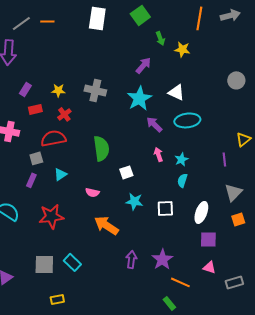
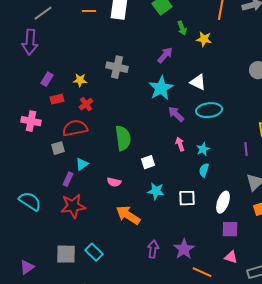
orange line: (47, 21) -> (89, 11), moved
gray cross: (95, 90) -> (117, 67), moved
purple rectangle: (31, 180) -> (68, 179), moved

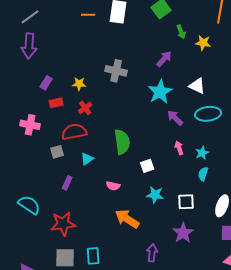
gray line: (43, 13) -> (30, 17), moved
cyan triangle: (82, 164) -> (87, 159), moved
red star: (73, 206) -> (63, 224), moved
purple star: (184, 249) -> (183, 233), moved
cyan rectangle: (94, 252) -> (93, 256), turned 42

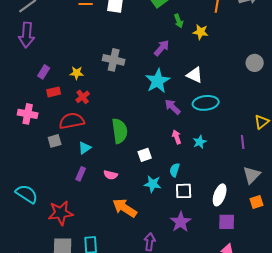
cyan semicircle: (203, 174) -> (175, 170), moved
purple rectangle: (67, 183) -> (81, 174), moved

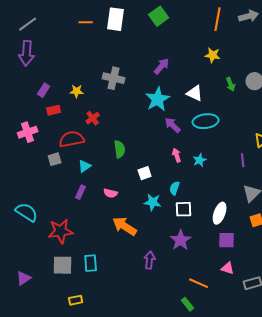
green arrow: (179, 21) -> (231, 84), moved
yellow star: (201, 32) -> (213, 55), moved
red cross: (83, 97) -> (93, 118), moved
pink cross: (28, 114) -> (28, 132), turned -30
green semicircle: (120, 131) -> (120, 149), size x0.7

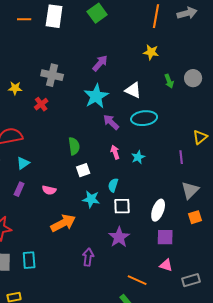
red cross: (93, 118) -> (41, 104), moved
green semicircle: (120, 149) -> (74, 146), moved
orange arrow: (125, 226) -> (63, 223), turned 120

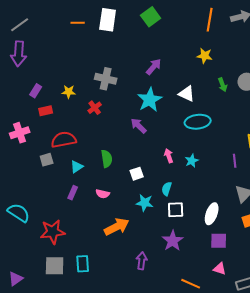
purple arrow: (111, 122) -> (139, 126), moved
green semicircle: (74, 146) -> (107, 159), moved

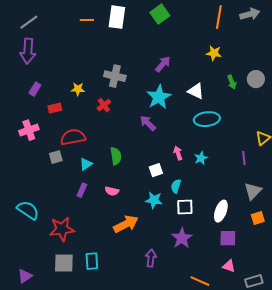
purple rectangle: (36, 91) -> (35, 89), moved
white square: (137, 174) -> (156, 170), moved

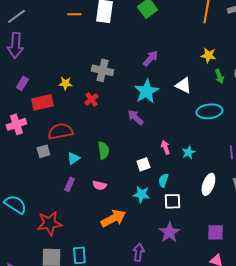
yellow star: (214, 53) -> (208, 55), moved
red rectangle: (55, 108) -> (42, 102), size x1.5
cyan ellipse: (207, 119) -> (209, 111), moved
white ellipse: (221, 211) -> (208, 184), moved

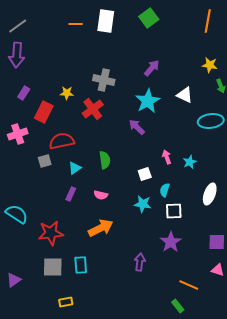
red cross: (91, 99) -> (93, 109), size x1.5
red rectangle: (42, 102) -> (44, 112), turned -50
orange arrow: (113, 218) -> (101, 228), moved

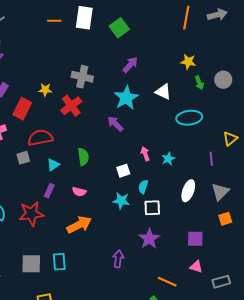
green square: (149, 18) -> (119, 28), moved
red star: (51, 233) -> (31, 214), moved

